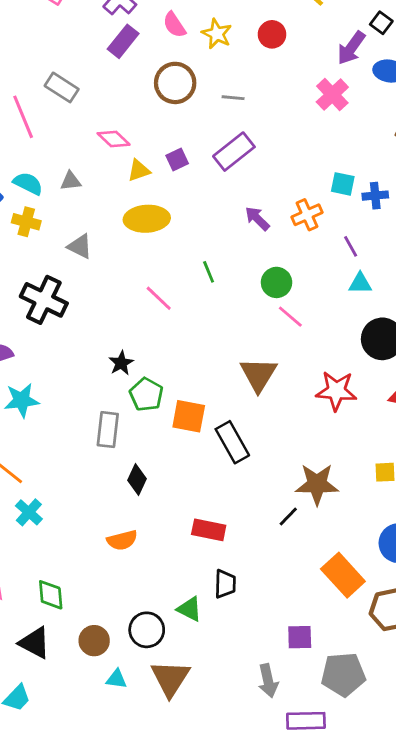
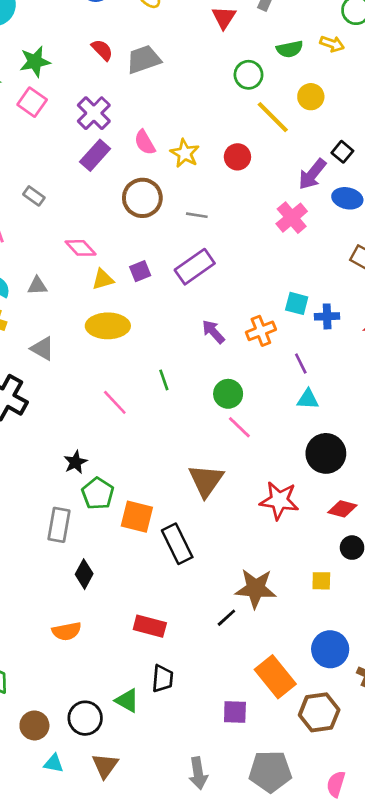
gray rectangle: (62, 87) -> (34, 196), size x0.7
purple square: (300, 637) -> (235, 712), moved
brown triangle: (170, 678) -> (105, 766), size x0.7

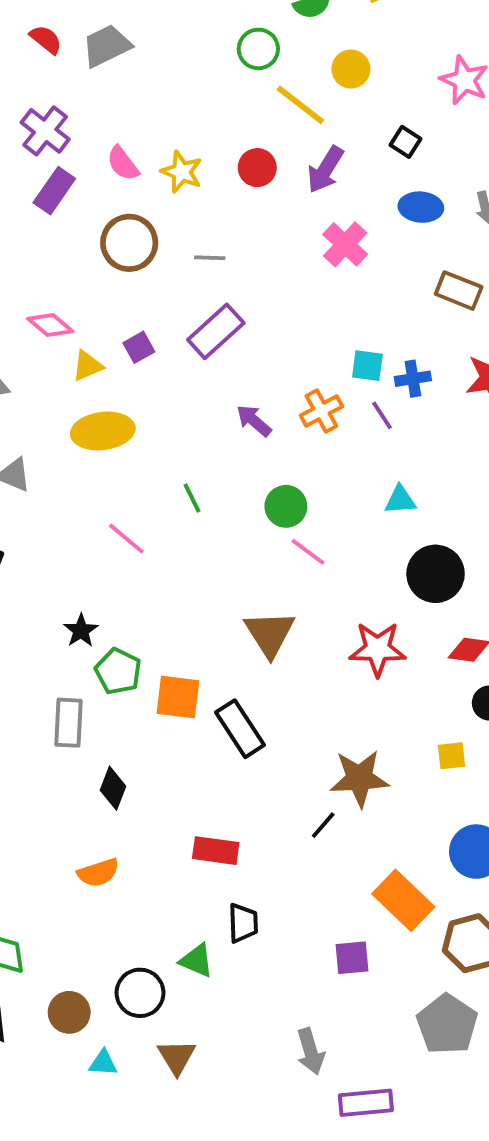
purple arrow: (312, 174) -> (325, 170), moved
purple line: (301, 363) -> (382, 415), moved
gray pentagon: (270, 771) -> (447, 1024), moved, turned -30

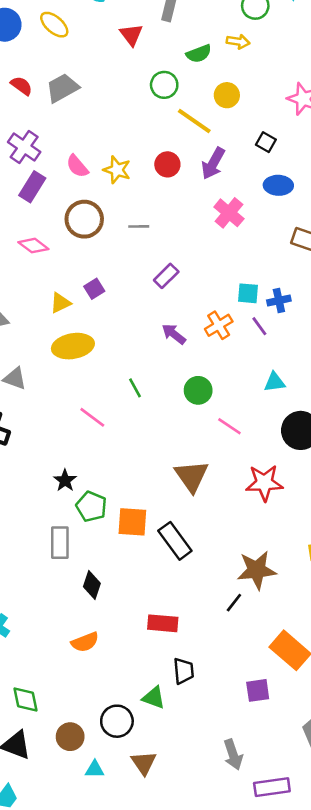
pink diamond: (50, 325) -> (33, 246), moved
purple rectangle: (216, 331) -> (166, 276), moved, size x0.7
pink line: (308, 552) -> (229, 426), moved

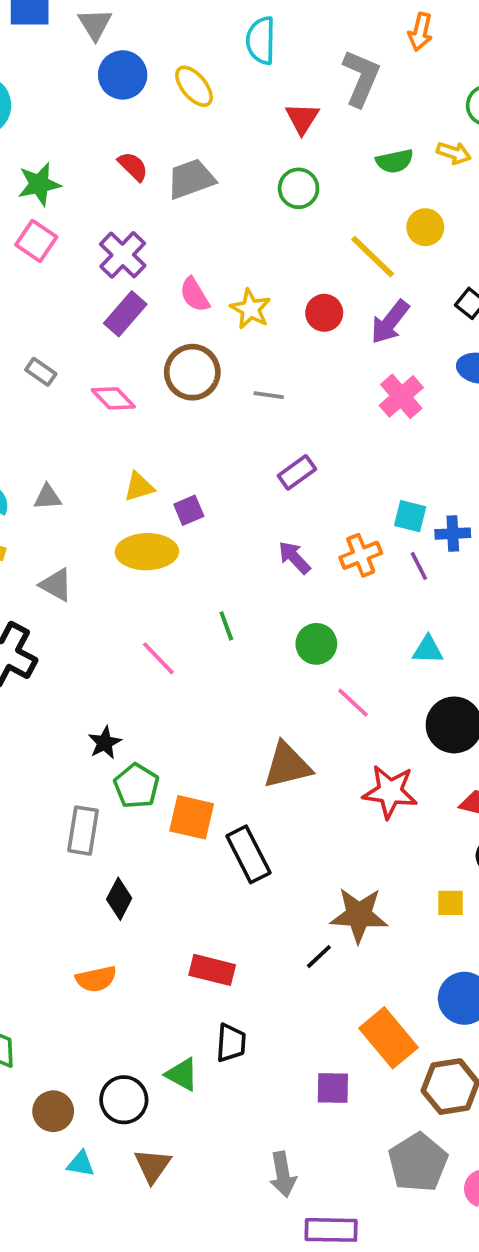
green circle: (164, 85) -> (299, 188), moved
purple square: (94, 289) -> (189, 510), moved
brown triangle: (192, 476) -> (287, 765), turned 42

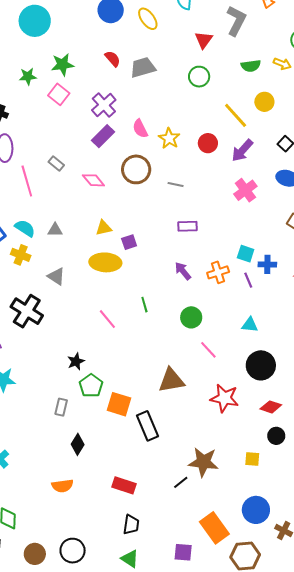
purple rectangle: (297, 472) -> (187, 226), turned 30
gray rectangle: (83, 831) -> (61, 407), size x0.7
green triangle: (182, 1074) -> (130, 559), moved

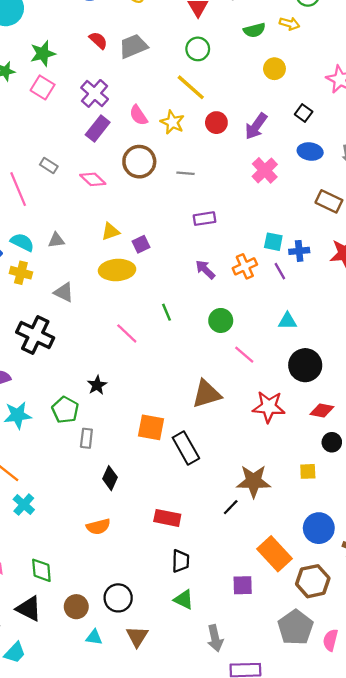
yellow line: (236, 115) -> (191, 87), moved
green pentagon: (91, 386) -> (65, 410), moved

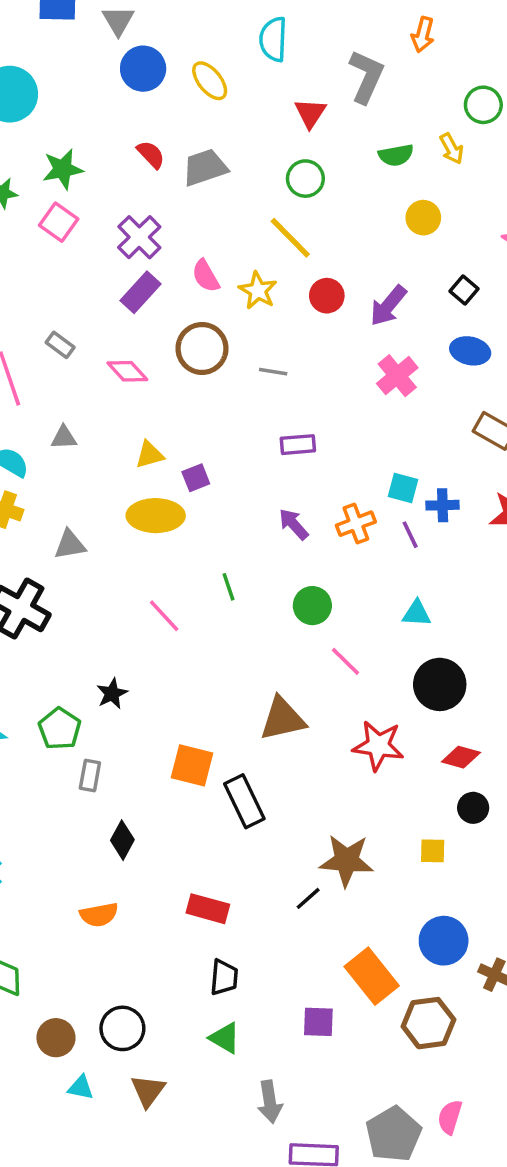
yellow arrow: (289, 24) -> (452, 149), turned 42
gray triangle: (56, 240) -> (64, 438), moved
gray triangle: (64, 292) -> (70, 545), turned -40
gray pentagon: (295, 627) -> (393, 1134), moved

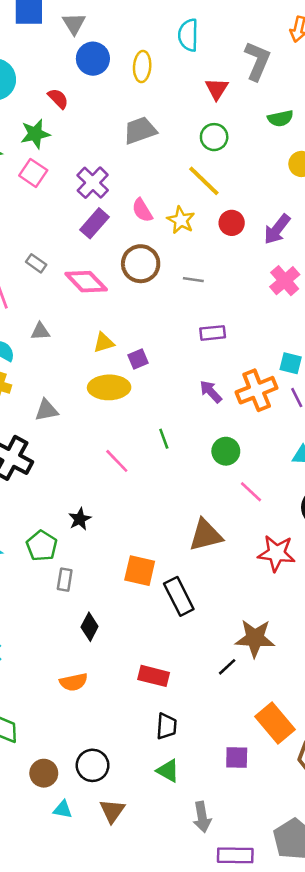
yellow ellipse: (210, 81) -> (142, 67), turned 44
red semicircle: (151, 154) -> (58, 99), moved
pink diamond: (127, 371) -> (86, 282), size x1.4
orange cross: (356, 524) -> (257, 390), size x1.4

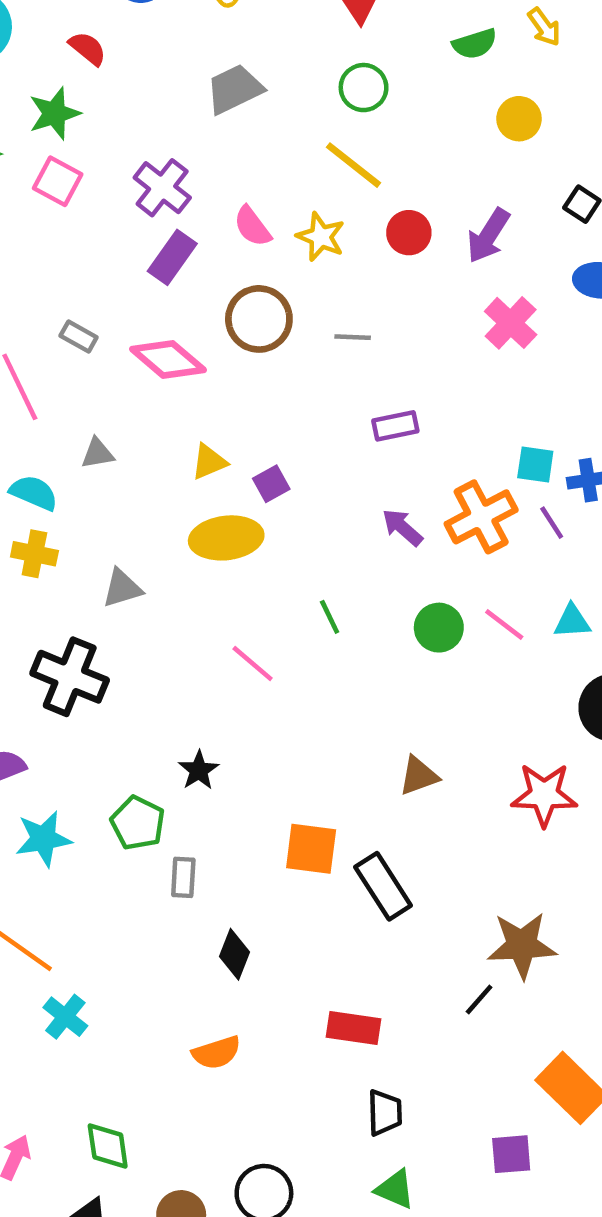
pink line: (251, 492) -> (504, 625), moved
brown triangle: (206, 535) -> (419, 776), size x0.7

